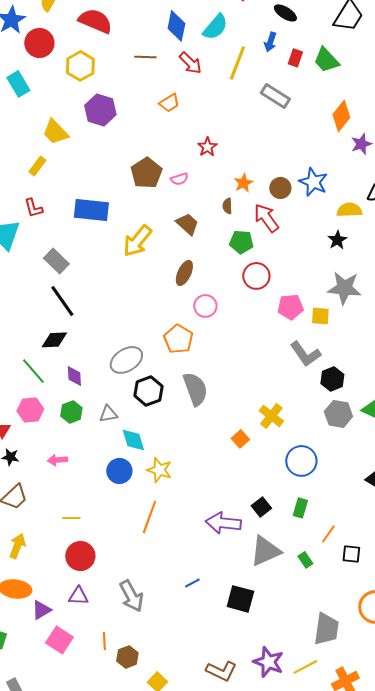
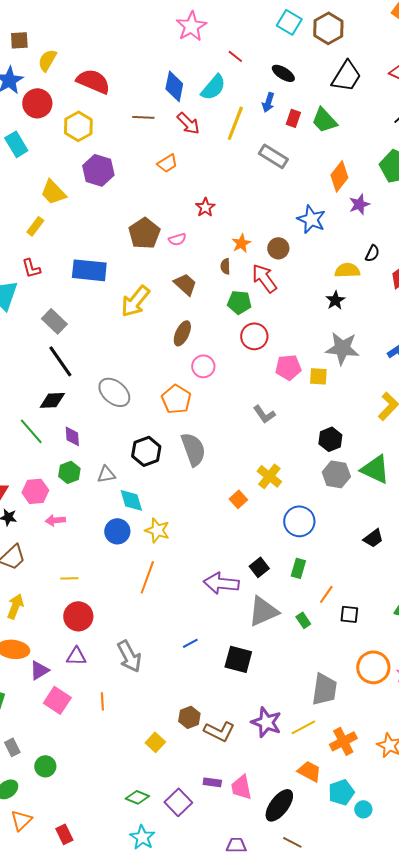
blue star: (313, 182) -> (311, 219), moved
gray L-shape: (305, 354) -> (264, 414), moved, size x0.7
gray ellipse: (126, 360) -> (114, 392), moved, turned 72
pink hexagon: (30, 410) -> (35, 491), moved
brown hexagon: (127, 657) -> (189, 717), moved

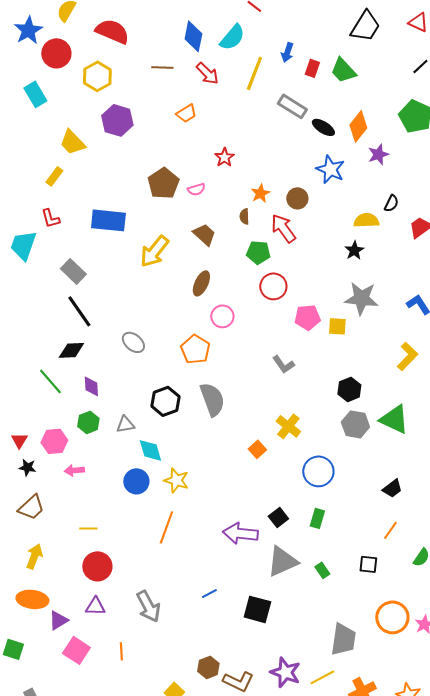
black ellipse: (283, 73) -> (323, 127), moved
gray ellipse: (114, 392) -> (133, 342), size x0.7
orange line: (326, 594) -> (390, 530), moved

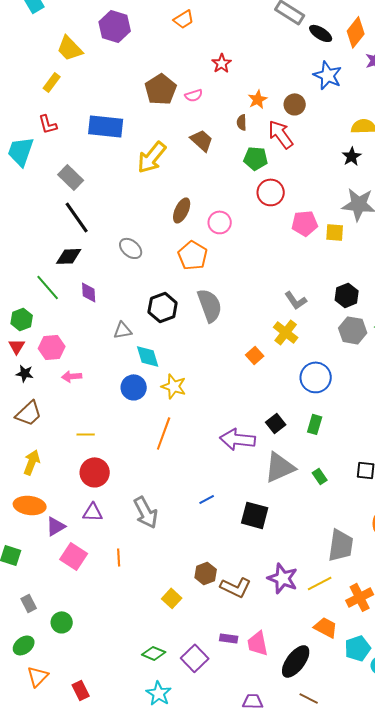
brown ellipse: (201, 283) -> (182, 210), moved
gray L-shape: (283, 364) -> (296, 300), moved
green hexagon: (88, 422) -> (22, 319), moved

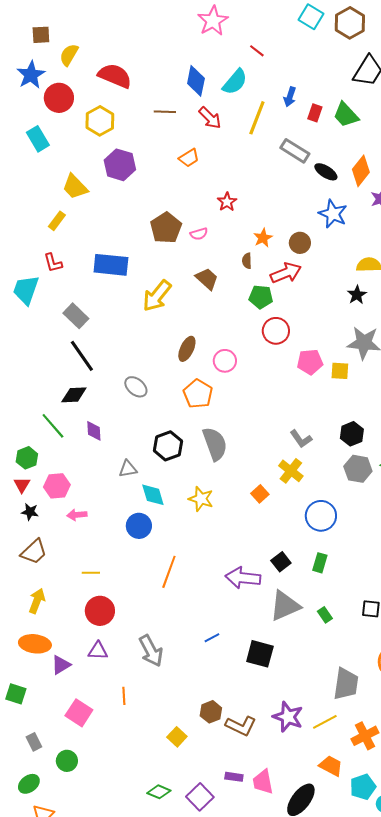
red arrow: (281, 134) -> (286, 273), turned 104
yellow star: (174, 386) -> (201, 499), moved
pink square: (74, 556) -> (79, 713), moved

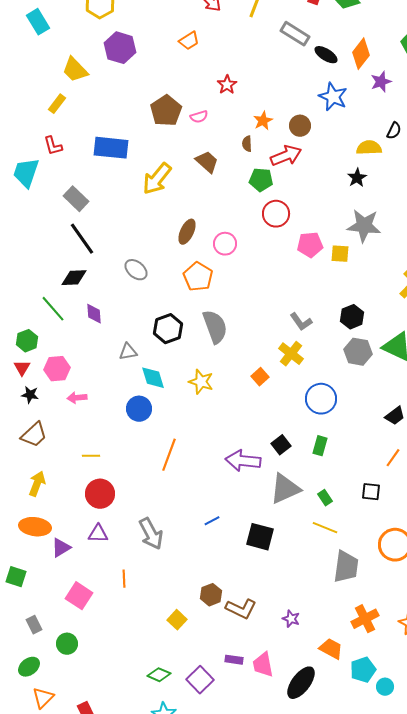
purple star: (288, 717) -> (291, 619), moved, size x0.6
yellow line: (325, 722) -> (325, 528), moved, turned 50

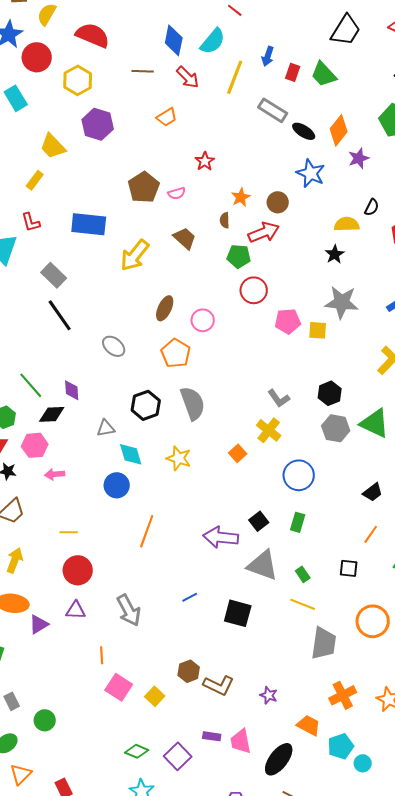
black diamond: (74, 278) -> (52, 414), moved
gray triangle: (285, 489) -> (263, 565), turned 44
pink square: (79, 596) -> (119, 687), moved

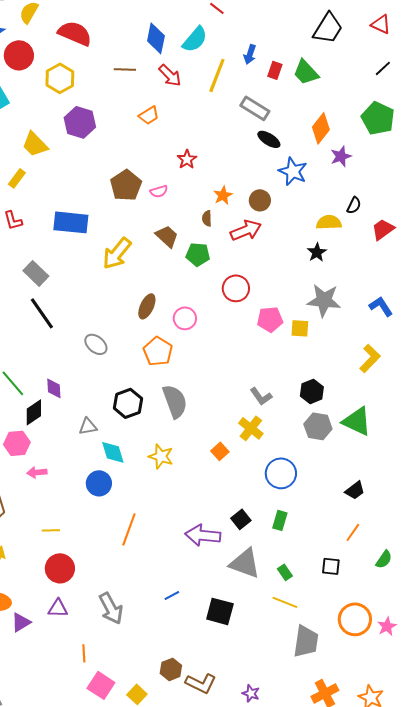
black ellipse: (304, 131) -> (269, 139), moved
green pentagon: (239, 256) -> (198, 254), moved
black diamond: (52, 414) -> (34, 412), turned -32

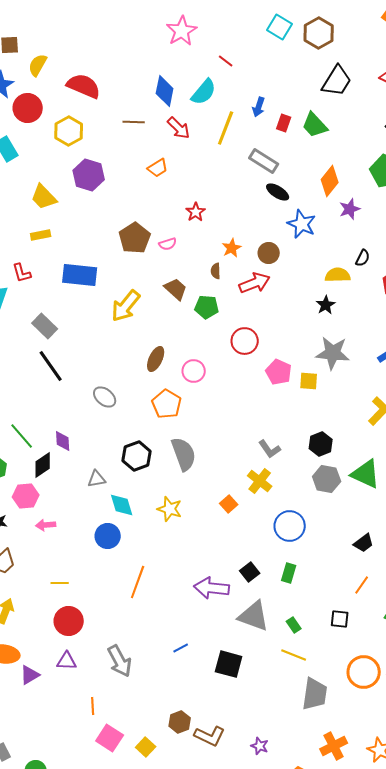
yellow rectangle: (17, 178) -> (41, 235), moved, turned 42
pink pentagon: (270, 319) -> (279, 372), turned 30

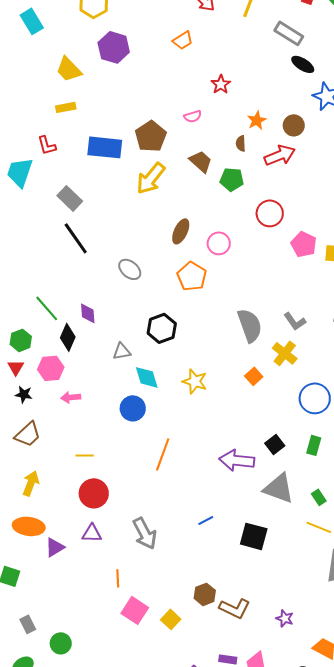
brown pentagon: (135, 238) -> (151, 136), moved
gray semicircle: (184, 454) -> (250, 325), moved
black diamond: (43, 465) -> (68, 337), turned -32

